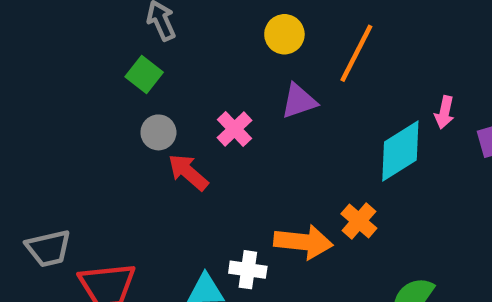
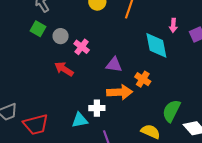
purple triangle: (299, 101) -> (114, 65), moved, turned 36
gray circle: (158, 132) -> (61, 36), moved
cyan diamond: (400, 151) -> (156, 45), turned -60

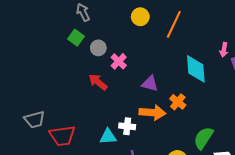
pink arrow: (173, 25) -> (224, 50), moved

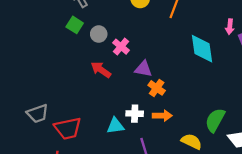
purple triangle: (150, 84) -> (143, 69), moved
orange cross: (178, 102) -> (157, 88), moved
orange arrow: (152, 113) -> (162, 116), moved, size x0.7

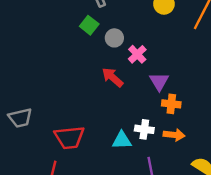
purple triangle: (143, 69) -> (159, 81), turned 42
orange cross: (157, 88) -> (171, 104), turned -35
gray trapezoid: (38, 114) -> (20, 118), moved

